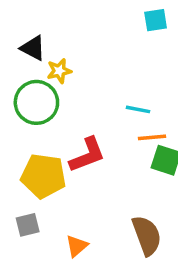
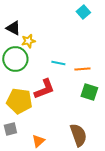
cyan square: (156, 20) -> (83, 12), turned -32
cyan line: (138, 109) -> (58, 63), moved
orange line: (152, 137) -> (82, 69), moved

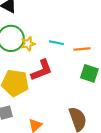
yellow star: (28, 41) -> (28, 44), moved

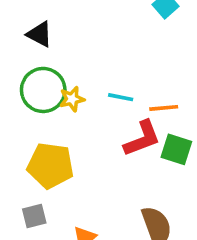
red L-shape: (42, 70) -> (142, 139), moved

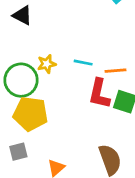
green circle: (43, 90) -> (21, 80), moved
red L-shape: (142, 139) -> (99, 94), turned 124

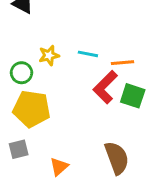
green circle: (21, 80) -> (21, 73), size x0.6
red L-shape: (99, 94) -> (105, 87), turned 32

